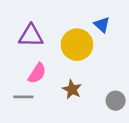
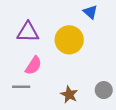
blue triangle: (102, 25) -> (90, 12), moved
brown star: (72, 89) -> (69, 95), moved

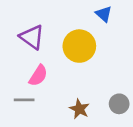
purple triangle: (28, 32) -> (32, 37), turned 35

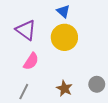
blue triangle: (104, 14) -> (63, 11), moved
gray line: (24, 100) -> (24, 92), moved, turned -63

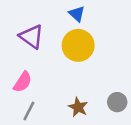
pink semicircle: (31, 61) -> (23, 82), moved

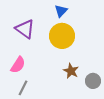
blue triangle: (77, 14) -> (61, 11), turned 32
brown star: (78, 107) -> (71, 71), moved

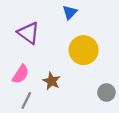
yellow circle: (62, 36) -> (84, 50), moved
brown star: (71, 71) -> (51, 81), moved

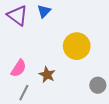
blue triangle: (70, 12) -> (44, 11), moved
purple triangle: (29, 33) -> (18, 15), moved

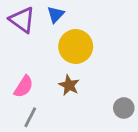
yellow circle: (77, 46) -> (76, 47), moved
brown star: (47, 75) -> (69, 85), moved

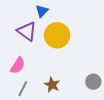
purple triangle: (22, 20) -> (27, 31), moved
brown star: (69, 85) -> (52, 85), moved

